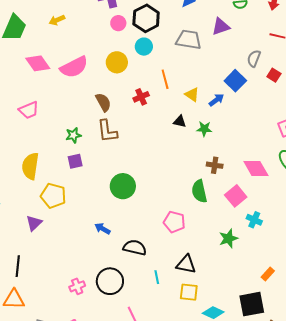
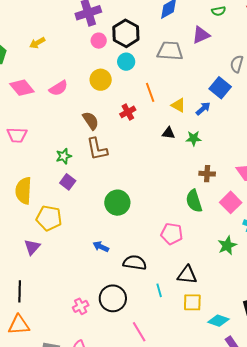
pink semicircle: (74, 67) -> (58, 88), size x0.7
pink trapezoid: (29, 110) -> (17, 135), turned 30
purple square: (75, 161) -> (68, 182), turned -35

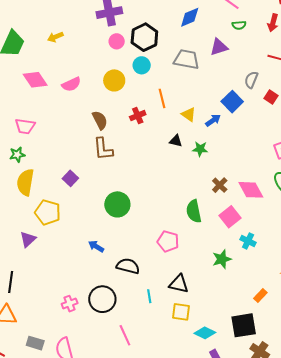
green star: (64, 156) -> (17, 155), moved
brown cross: (207, 174) -> (220, 185), moved, turned 35

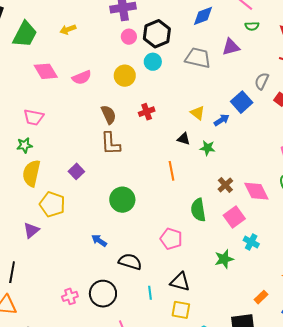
orange line: (162, 98) -> (171, 171), moved

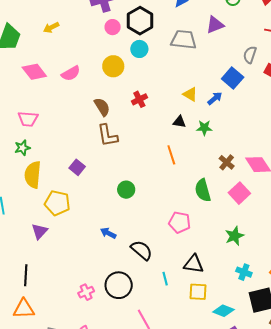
green circle: (122, 200) -> (126, 190), size x0.7
cyan cross: (251, 242) -> (244, 272), moved
black semicircle: (130, 262) -> (142, 250), turned 30

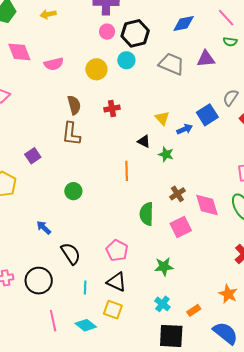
pink pentagon: (179, 222) -> (117, 250), moved
cyan diamond: (223, 311) -> (86, 325), moved

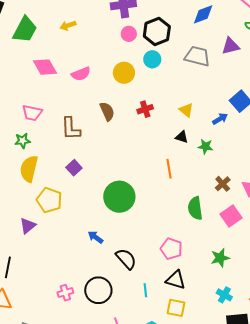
yellow triangle: (162, 118) -> (186, 110), moved
brown L-shape: (71, 134) -> (71, 129), moved
green circle: (73, 191) -> (119, 197), size x1.8

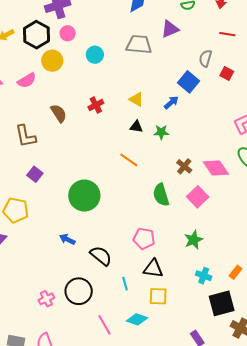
black hexagon: (157, 31) -> (36, 35), moved
yellow circle: (124, 73) -> (52, 61), moved
orange line: (169, 169) -> (129, 160), turned -36

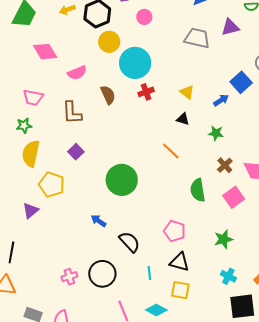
pink circle: (68, 33) -> (144, 17), moved
cyan circle: (95, 55) -> (135, 63), moved, size x1.8
pink semicircle: (27, 80) -> (77, 73), moved
green star: (161, 132) -> (216, 133), moved

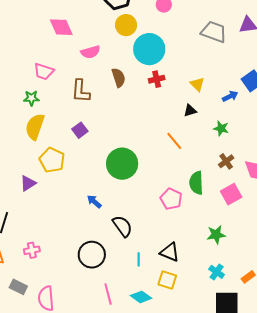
black triangle: (183, 119) -> (190, 111), turned -40
pink pentagon: (175, 231) -> (171, 199), moved
pink cross: (69, 277) -> (32, 250), moved

